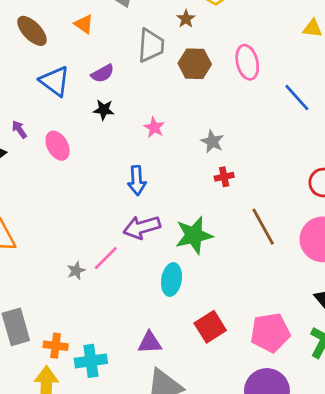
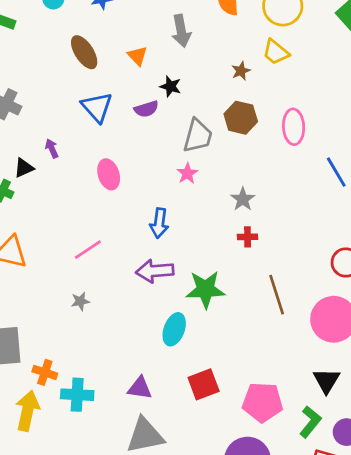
gray trapezoid: (151, 45) -> (198, 136), moved
black star: (104, 110) -> (171, 86), moved
pink ellipse: (58, 146) -> (109, 174), moved
pink line: (106, 258) -> (88, 250), moved

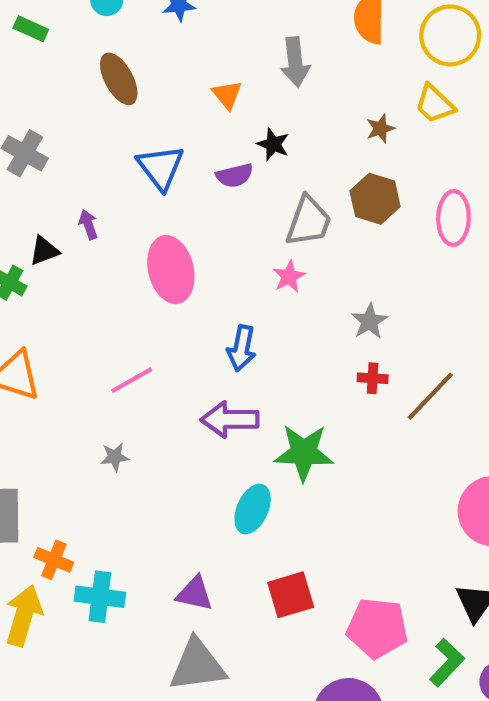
brown ellipse: (84, 52) -> (119, 79), moved
pink ellipse: (109, 174) -> (171, 270), size x1.4
brown line: (277, 295) -> (430, 396), moved, turned 57

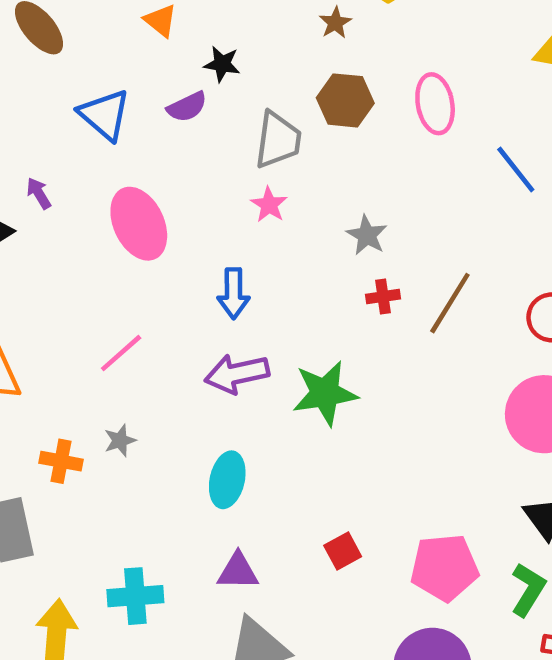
cyan ellipse: (253, 509) -> (227, 480), moved
orange cross: (54, 560) -> (61, 461), moved
red square: (291, 595) -> (343, 551), size x0.7

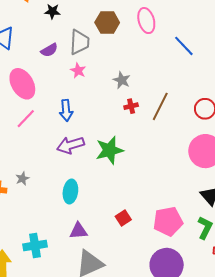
purple semicircle: (187, 107) -> (49, 50), moved
pink line: (121, 353) -> (26, 119), moved

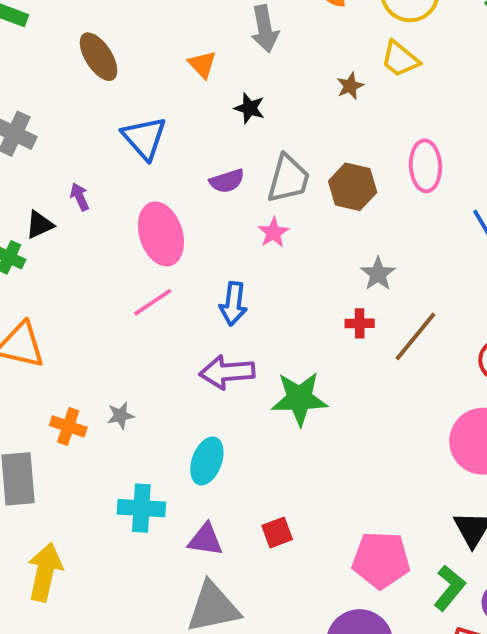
brown hexagon: (107, 22) -> (353, 187), moved
gray star: (122, 80) -> (378, 274), moved
red square: (123, 218) -> (277, 533), moved
cyan cross: (35, 245) -> (141, 508), moved

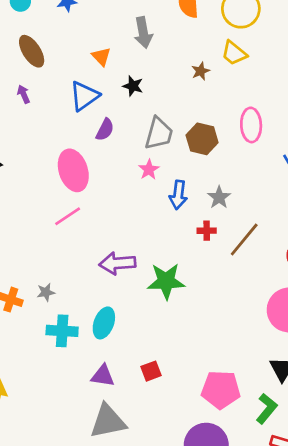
blue triangle: (144, 138) -> (84, 96), moved, turned 36
purple semicircle: (227, 181) -> (105, 130), moved, turned -45
purple arrow: (80, 197) -> (24, 94), moved
blue arrow: (233, 304) -> (178, 195), moved
cyan cross: (141, 508) -> (62, 331), moved

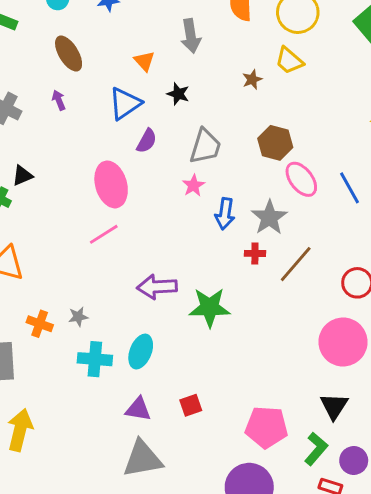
pink ellipse: (251, 125) -> (301, 179), moved, turned -36
brown hexagon: (202, 139) -> (275, 143), moved
gray star: (219, 197) -> (269, 218), size x1.4

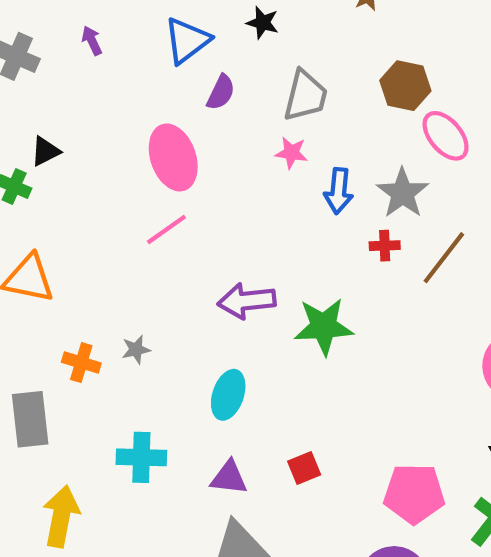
pink star: (193, 185) -> (291, 153), turned -30
cyan cross: (95, 359) -> (141, 457), moved

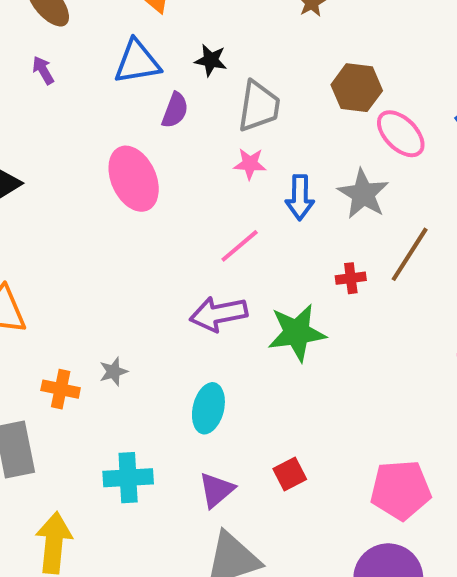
black star: (263, 23) -> (211, 60), moved
blue triangle: (187, 40) -> (137, 62), turned 33
pink line: (166, 229) -> (240, 246), moved
red cross: (385, 246) -> (351, 278), moved
purple triangle: (229, 478) -> (216, 490), turned -42

